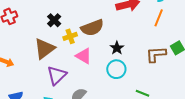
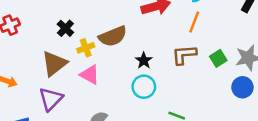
brown L-shape: (156, 54) -> (184, 55), moved
pink triangle: (84, 56) -> (90, 75), moved
purple triangle: (57, 75) -> (51, 99), moved

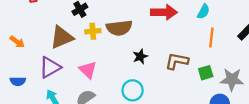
orange line: (194, 22) -> (211, 37), moved, turned -30
pink triangle: (90, 75) -> (88, 70), moved
cyan circle: (144, 87) -> (133, 90), moved

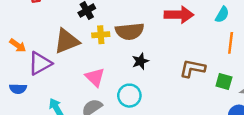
black star: (140, 56) -> (140, 61), moved
purple triangle: (50, 67) -> (40, 63), moved
green square: (206, 73) -> (224, 81), turned 32
cyan circle: (133, 90) -> (129, 96), moved

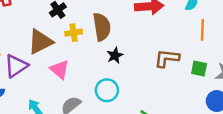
brown semicircle: (130, 31) -> (102, 27), turned -88
pink triangle: (95, 77) -> (59, 69), moved

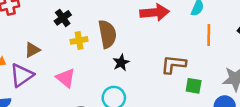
brown triangle: (40, 42) -> (32, 50), moved, size x0.6
green square: (199, 69) -> (194, 86), moved

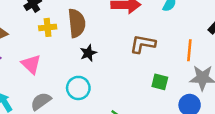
orange line: (209, 35) -> (189, 50), moved
brown L-shape: (174, 64) -> (143, 44), moved

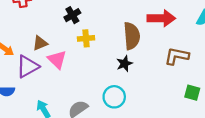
brown semicircle: (77, 23) -> (132, 36), moved
pink triangle: (31, 64) -> (57, 60), moved

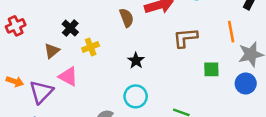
brown semicircle: (132, 36) -> (127, 18), moved, size x0.7
brown triangle: (40, 43) -> (52, 51), moved

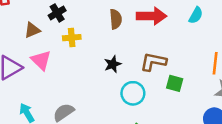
brown L-shape: (185, 38) -> (153, 62), moved
green square: (211, 69) -> (175, 83), moved
cyan circle: (136, 96) -> (133, 93), moved

